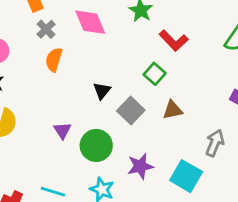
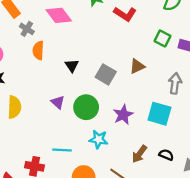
green square: (155, 74) -> (162, 38), moved
black triangle: (102, 91) -> (72, 66), moved

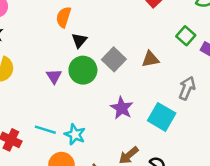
orange semicircle: (38, 50) -> (64, 17), moved
green circle: (86, 107) -> (83, 70), moved
purple star: (123, 115) -> (122, 108), turned -30
cyan star: (99, 139) -> (75, 134), moved

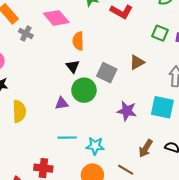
orange semicircle: (64, 17) -> (78, 41), moved
purple triangle: (54, 76) -> (62, 103), turned -48
cyan line: (45, 130) -> (67, 138), moved

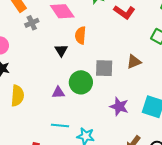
gray cross: (26, 33) -> (32, 23), turned 32
black triangle: (73, 66) -> (61, 50), moved
gray square: (107, 73) -> (104, 68), turned -30

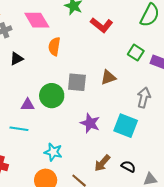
black triangle: (61, 50) -> (17, 59), moved, turned 32
cyan line: (60, 125) -> (19, 129), moved

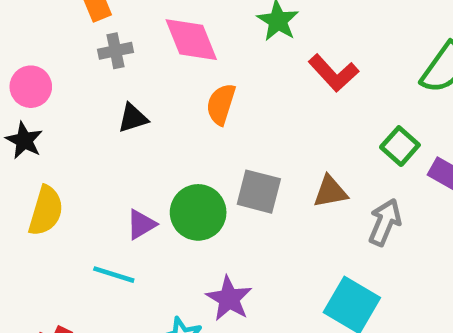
gray arrow: (144, 98) -> (385, 222), moved
purple triangle: (28, 105) -> (141, 224), turned -40
purple star: (90, 123) -> (229, 299), moved

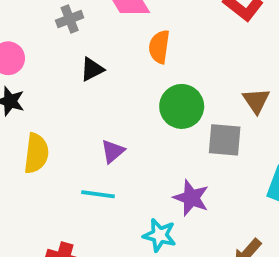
gray square: (259, 192) -> (225, 140), moved
brown triangle: (330, 192) -> (256, 101), turned -44
green circle: (198, 212) -> (182, 106), moved

